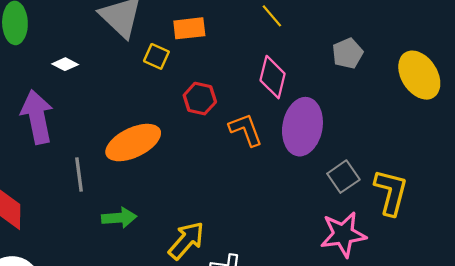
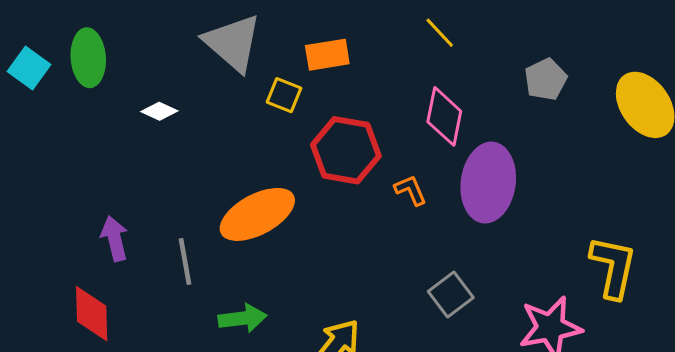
red hexagon: (200, 99) -> (346, 150), size x1.5
purple arrow: (37, 117) -> (115, 238), moved, size x0.6
orange L-shape: (246, 130) -> (411, 190), size x0.7
gray square: (343, 177) -> (451, 294), moved

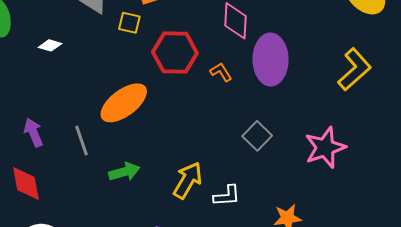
yellow L-shape: (613, 267) -> (354, 70), moved, turned 45

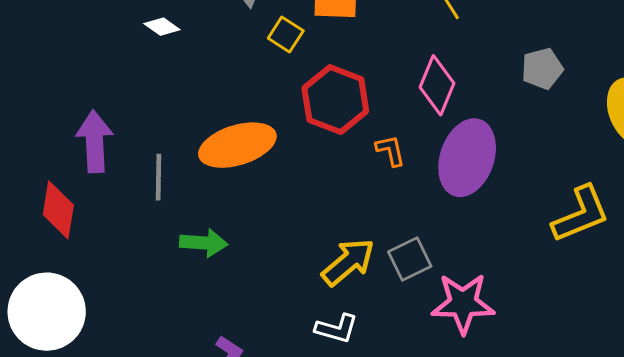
purple arrow: (33, 133) -> (95, 141), size x1.4
pink star: (325, 148) -> (463, 303), moved
yellow arrow: (188, 180) -> (348, 262), moved

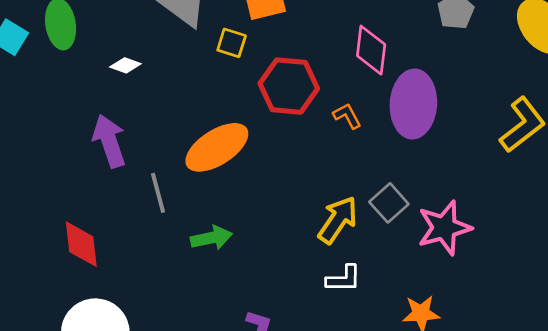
purple arrow: (95, 141) -> (109, 141), moved

